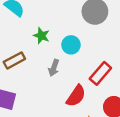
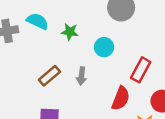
green star: (41, 36) -> (70, 32), moved
gray arrow: (54, 68) -> (81, 76), moved

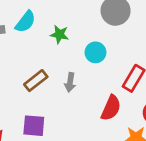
cyan semicircle: (37, 21) -> (25, 22), turned 100

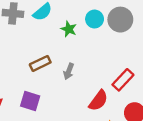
cyan circle: (95, 52) -> (95, 19), moved

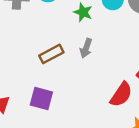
gray arrow: (69, 71) -> (86, 48), moved

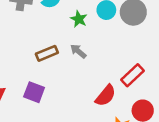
gray arrow: (86, 48) -> (78, 51), turned 105

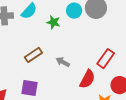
gray arrow: (78, 51) -> (63, 62), moved

